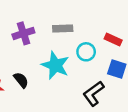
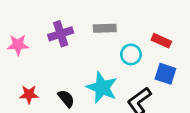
cyan star: (55, 65) -> (102, 88), moved
black semicircle: (21, 80) -> (66, 99), moved

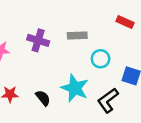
purple cross: (61, 34) -> (38, 40), turned 35
red rectangle: (161, 41) -> (125, 22), moved

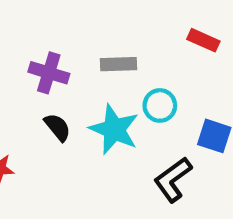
cyan star: (75, 88) -> (114, 129), moved
black semicircle: (43, 98) -> (57, 127), moved

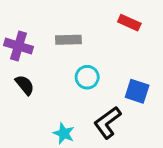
cyan circle: (160, 105) -> (87, 77), moved
cyan star: (114, 129) -> (64, 133), moved, size x0.6

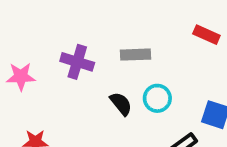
black semicircle: (25, 85) -> (121, 104), moved

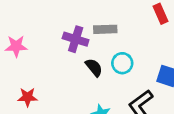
red rectangle: (206, 35) -> (160, 14), turned 42
purple cross: (77, 62) -> (76, 39), moved

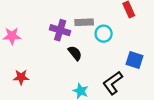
cyan circle: (122, 63) -> (104, 34), moved

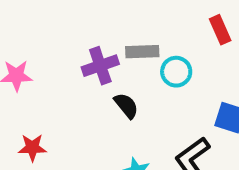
purple cross: (60, 30) -> (100, 66), turned -36

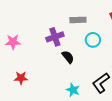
gray rectangle: (142, 52) -> (78, 20), moved

